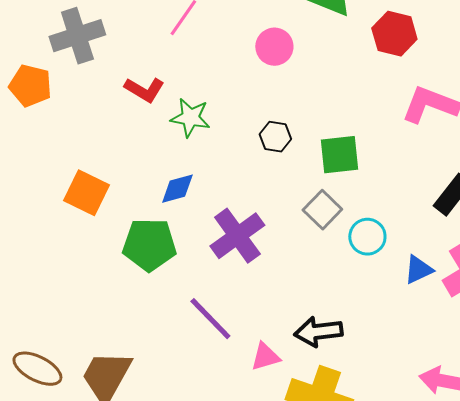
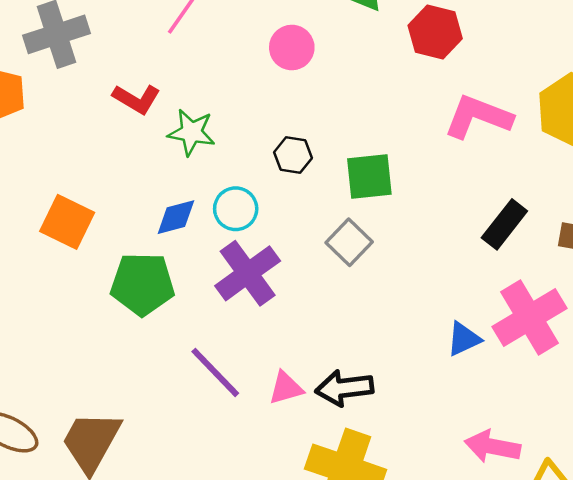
cyan circle: (367, 237) -> (236, 209), moved
blue triangle: (418, 270) -> (464, 339), moved
pink triangle: (265, 357) -> (286, 388), moved

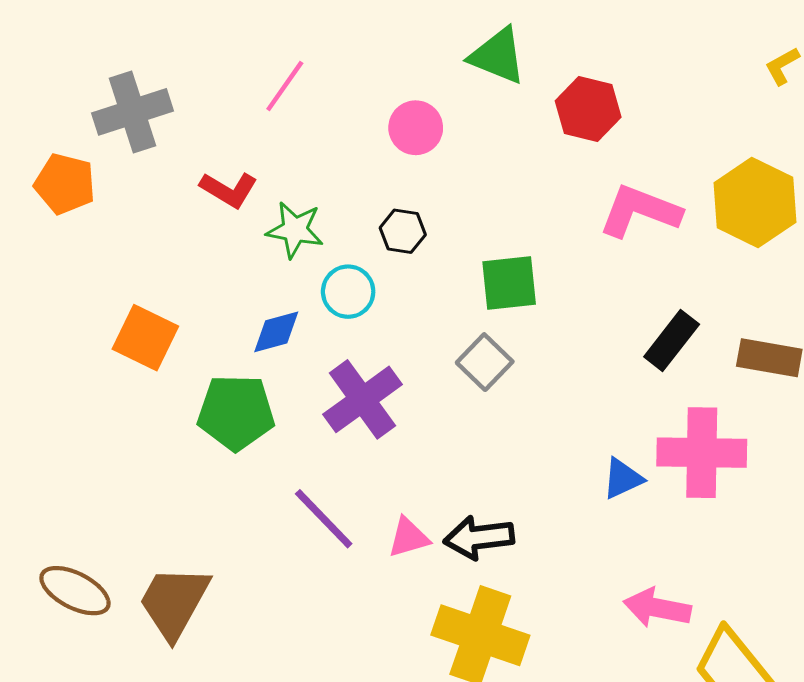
black hexagon: (293, 155) -> (403, 231), moved
cyan circle: (236, 209) -> (348, 292), moved
pink cross: (529, 317) -> (702, 453), turned 32

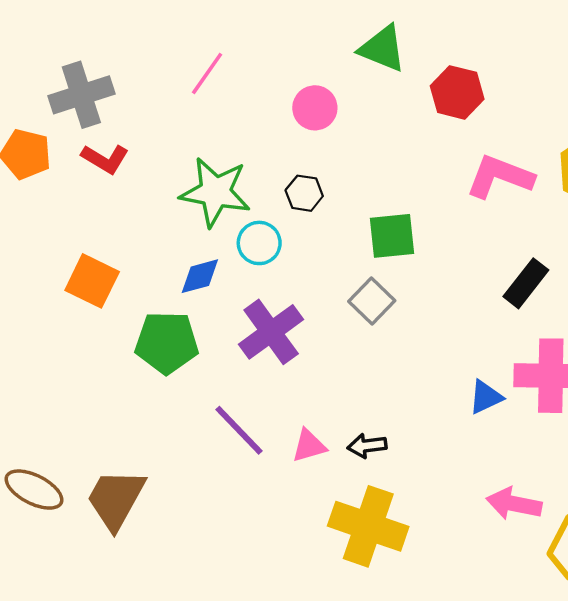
red L-shape: (229, 190) -> (105, 159), moved
green star: (295, 230) -> (215, 192), size x1.5
black arrow: (479, 537) -> (367, 446), size x0.7

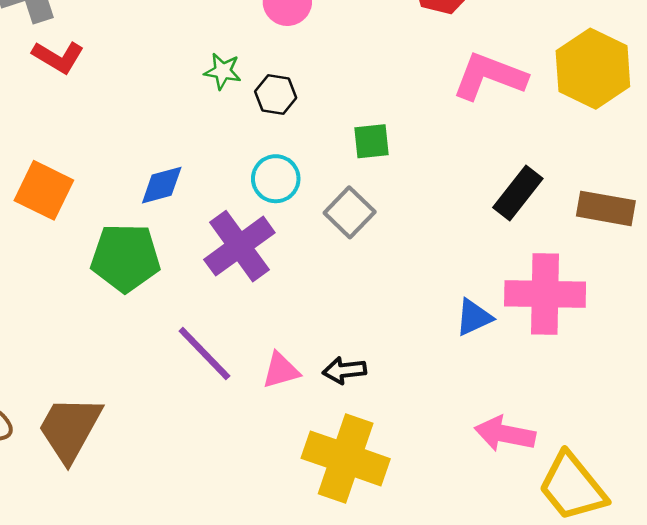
green star: (215, 192) -> (223, 71), moved, size x0.5
green square: (392, 236) -> (372, 141), size x0.7
cyan circle: (259, 243) -> (276, 179), moved

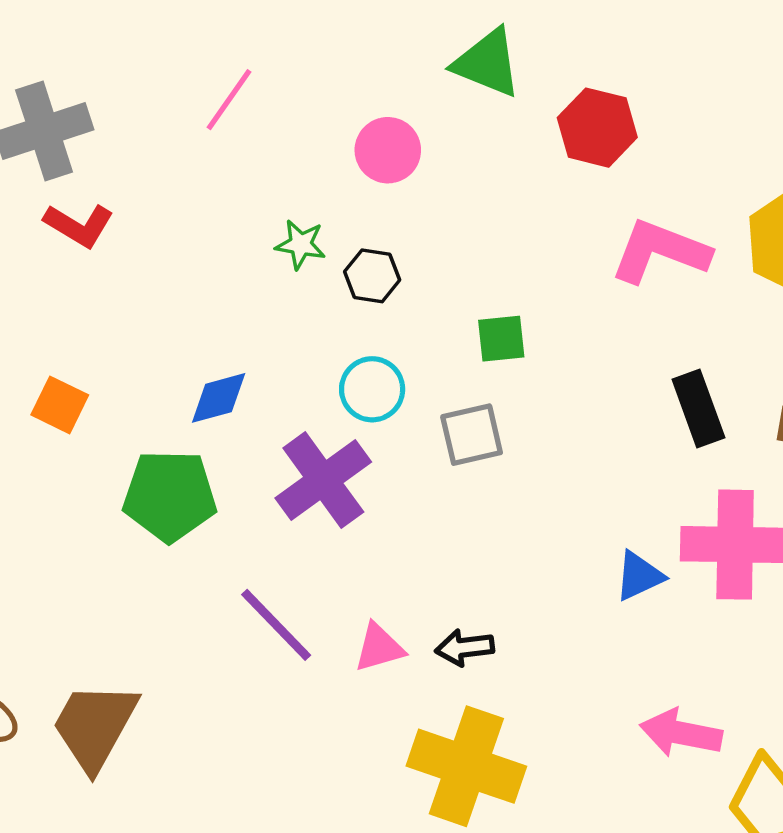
orange square: (44, 190) -> (60, 405), size x0.7
black rectangle: (518, 193) -> (698, 408), turned -58
gray square: (350, 212) -> (472, 435), turned 33

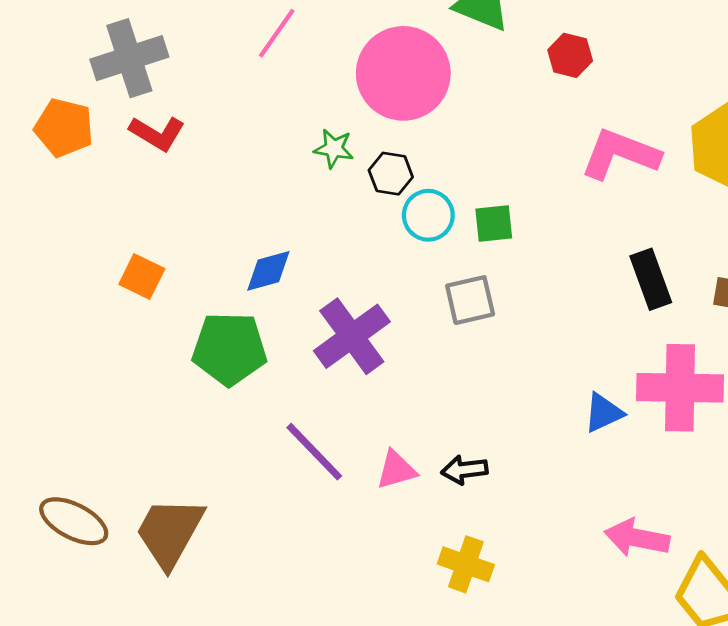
red hexagon: (597, 128) -> (570, 55), size x0.7
pink circle: (388, 150) -> (403, 73), size x1.8
cyan circle: (372, 389) -> (428, 215), moved
yellow cross: (466, 766) -> (466, 564), size x0.6

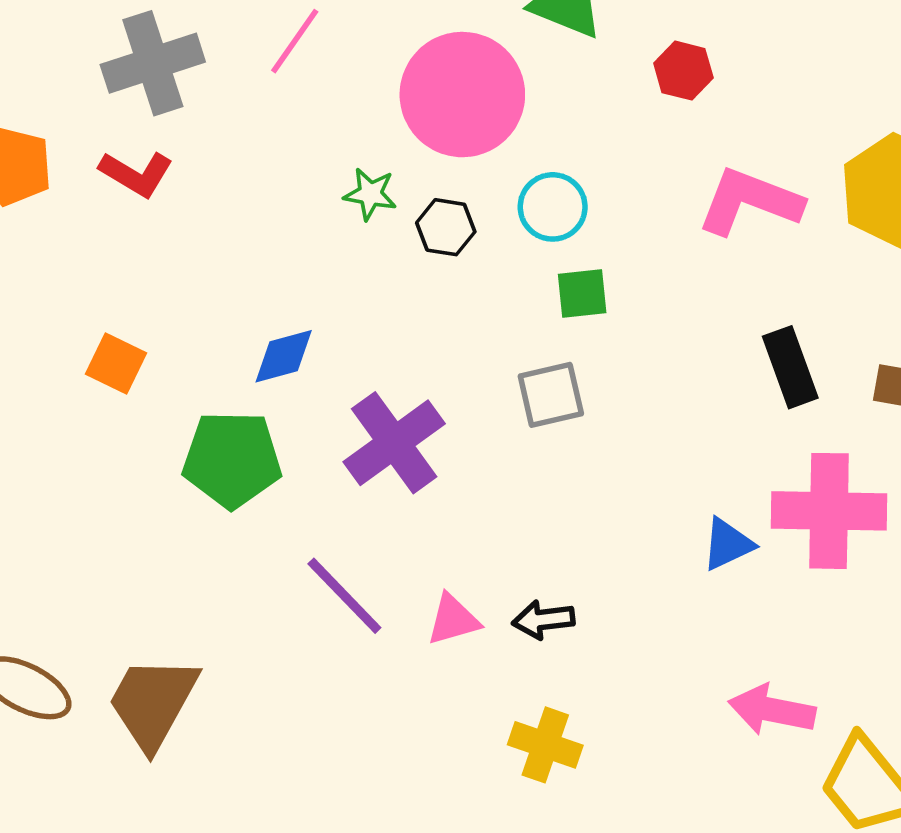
gray cross: (129, 58) -> (153, 63), moved
cyan circle: (428, 215) -> (553, 207), moved

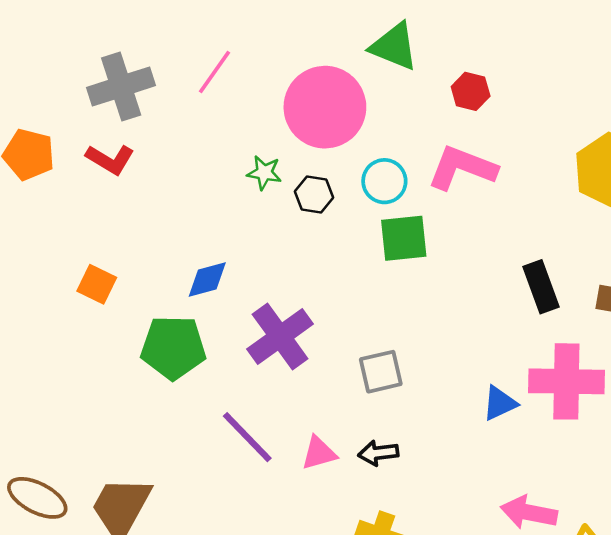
pink L-shape: (750, 201) -> (462, 168), moved
green square: (582, 294) -> (404, 238), size x1.4
gray square: (551, 395) -> (381, 372), moved

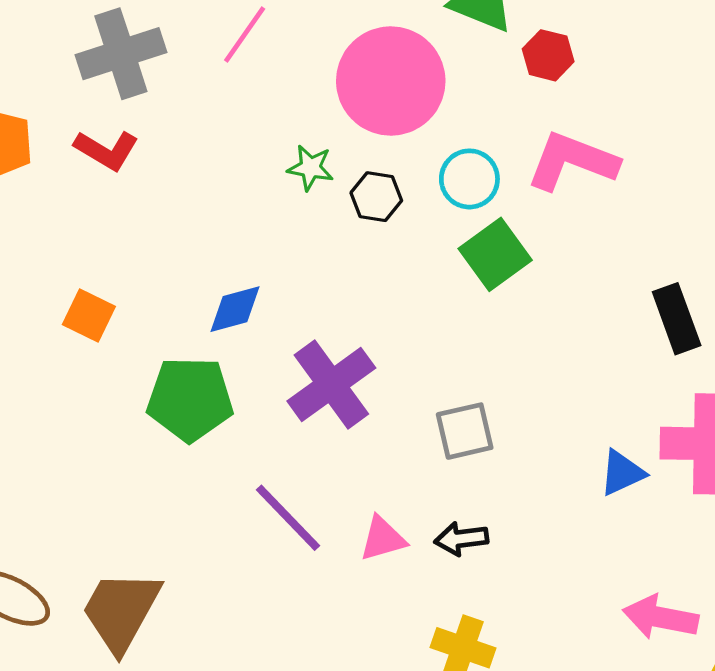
red hexagon: (471, 91) -> (548, 55), moved
green square: (404, 238) -> (495, 254), turned -30

